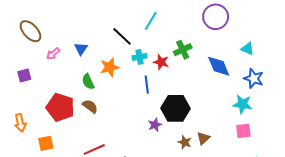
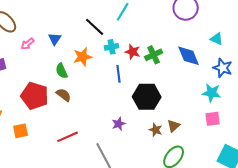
green cross: (183, 50) -> (154, 55), moved
purple star: (155, 125) -> (119, 124), moved

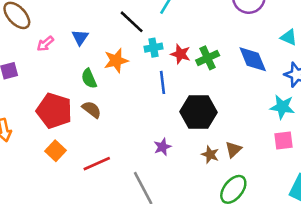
orange square: (21, 131) -> (56, 151), moved, turned -35

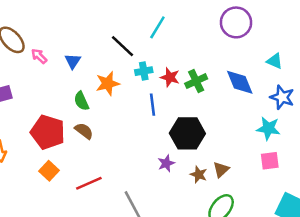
pink arrow: (45, 44) -> (39, 56), moved, turned 84
purple star: (162, 147) -> (166, 163), moved

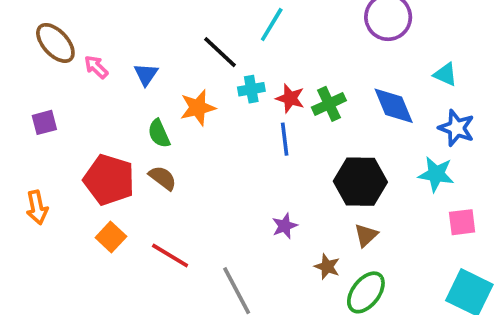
blue line: (152, 105) -> (285, 139), moved
black hexagon: (187, 133) -> (360, 182), moved
pink square: (270, 161) -> (462, 222), moved
brown star: (199, 175) -> (327, 267), moved
red line: (89, 183) -> (170, 255), turned 55

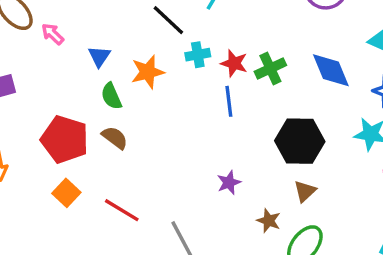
blue triangle: (146, 74) -> (99, 56), moved

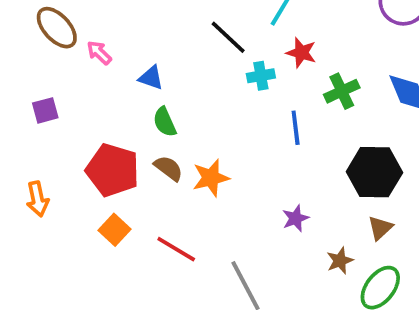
blue triangle: (99, 56) -> (151, 78), turned -45
red star: (234, 63) -> (301, 53), moved
orange star: (148, 72) -> (211, 178), moved
brown star: (269, 221) -> (340, 261), turned 30

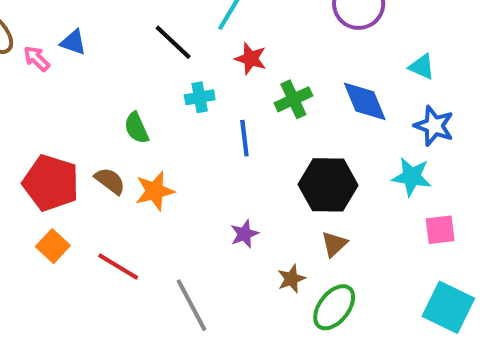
cyan cross: (261, 76) -> (200, 97), moved
blue triangle: (151, 78) -> (73, 42), moved
green semicircle: (165, 122) -> (136, 128), moved

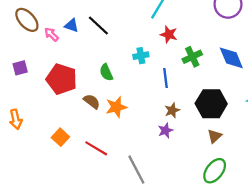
black line: (173, 42) -> (98, 25), moved
red pentagon: (51, 183) -> (62, 79), moved
brown star: (291, 279) -> (172, 110), moved

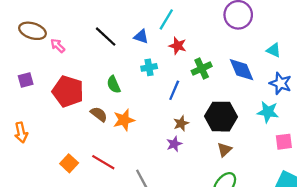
brown ellipse: (27, 20) -> (33, 31), turned -30
blue triangle: (72, 25) -> (141, 37), moved
blue line: (165, 78) -> (174, 90), turned 30
orange square: (60, 137) -> (69, 163), moved

